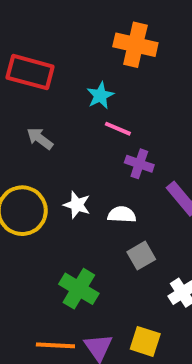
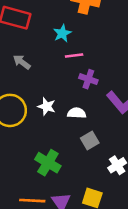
pink line: (118, 129) -> (74, 56), turned -30

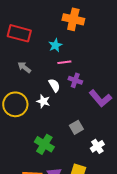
white semicircle: (77, 113) -> (54, 85), moved, turned 56

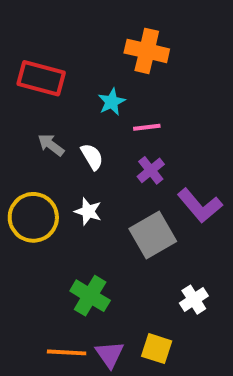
pink line: (64, 62) -> (147, 127), moved
purple cross: (75, 80) -> (151, 170), turned 32
white semicircle: (54, 85) -> (92, 157), moved
gray square: (76, 127) -> (153, 235), moved, size x1.6

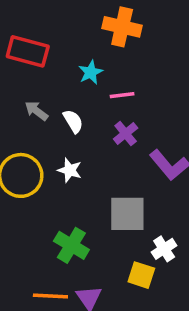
gray square: (153, 235) -> (127, 214), moved, turned 30
yellow square: (157, 349) -> (141, 275), moved

